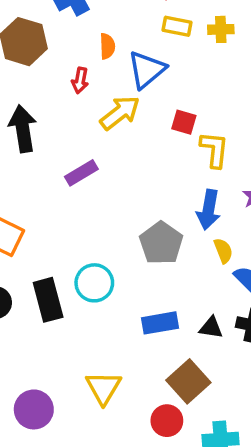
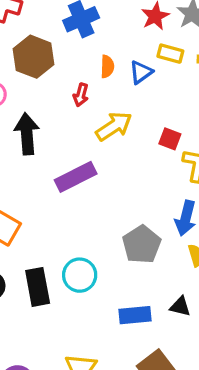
blue triangle: (147, 70) -> (141, 72), moved, size x0.7
purple rectangle: (81, 173) -> (76, 177), size x1.4
black triangle: (211, 328) -> (180, 307), moved

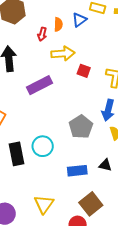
orange semicircle: (107, 67) -> (58, 24), moved
yellow arrow: (114, 126) -> (63, 53), turned 30
red square: (170, 139) -> (84, 71), moved

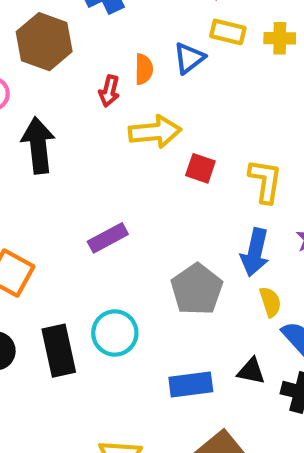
purple rectangle: (39, 85) -> (108, 238), moved, size x0.7

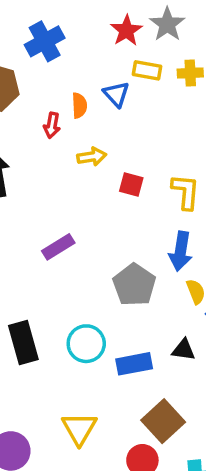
blue triangle: (189, 58) -> (116, 94), turned -32
yellow arrow: (155, 132) -> (92, 157), size x0.7
cyan circle: (115, 333) -> (86, 344), moved

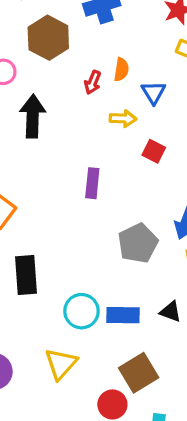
blue triangle: (116, 94) -> (153, 92), moved
purple rectangle: (58, 247) -> (92, 183), moved, turned -64
cyan circle: (86, 344) -> (81, 311), moved

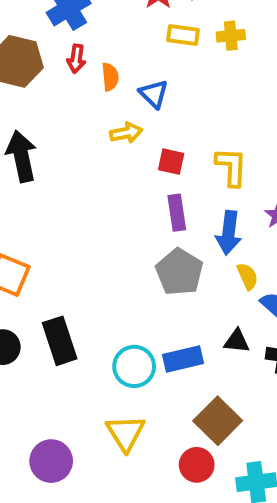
red arrow: (93, 82) -> (76, 59), moved
purple rectangle: (92, 183) -> (177, 213), moved

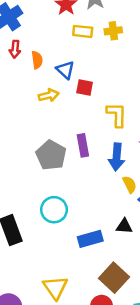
red square: (171, 162) -> (85, 87), moved
gray pentagon: (179, 272) -> (51, 155), moved
cyan circle: (134, 366) -> (54, 210), moved

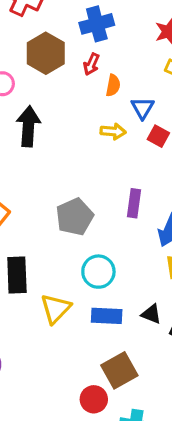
gray pentagon: (51, 155) -> (75, 217), moved
cyan circle: (54, 210) -> (98, 272), moved
yellow triangle: (55, 288) -> (56, 309), moved

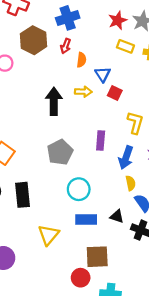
black arrow: (28, 126) -> (54, 101), moved
yellow triangle: (56, 309) -> (48, 235), moved
brown square: (119, 370) -> (97, 257), turned 30

